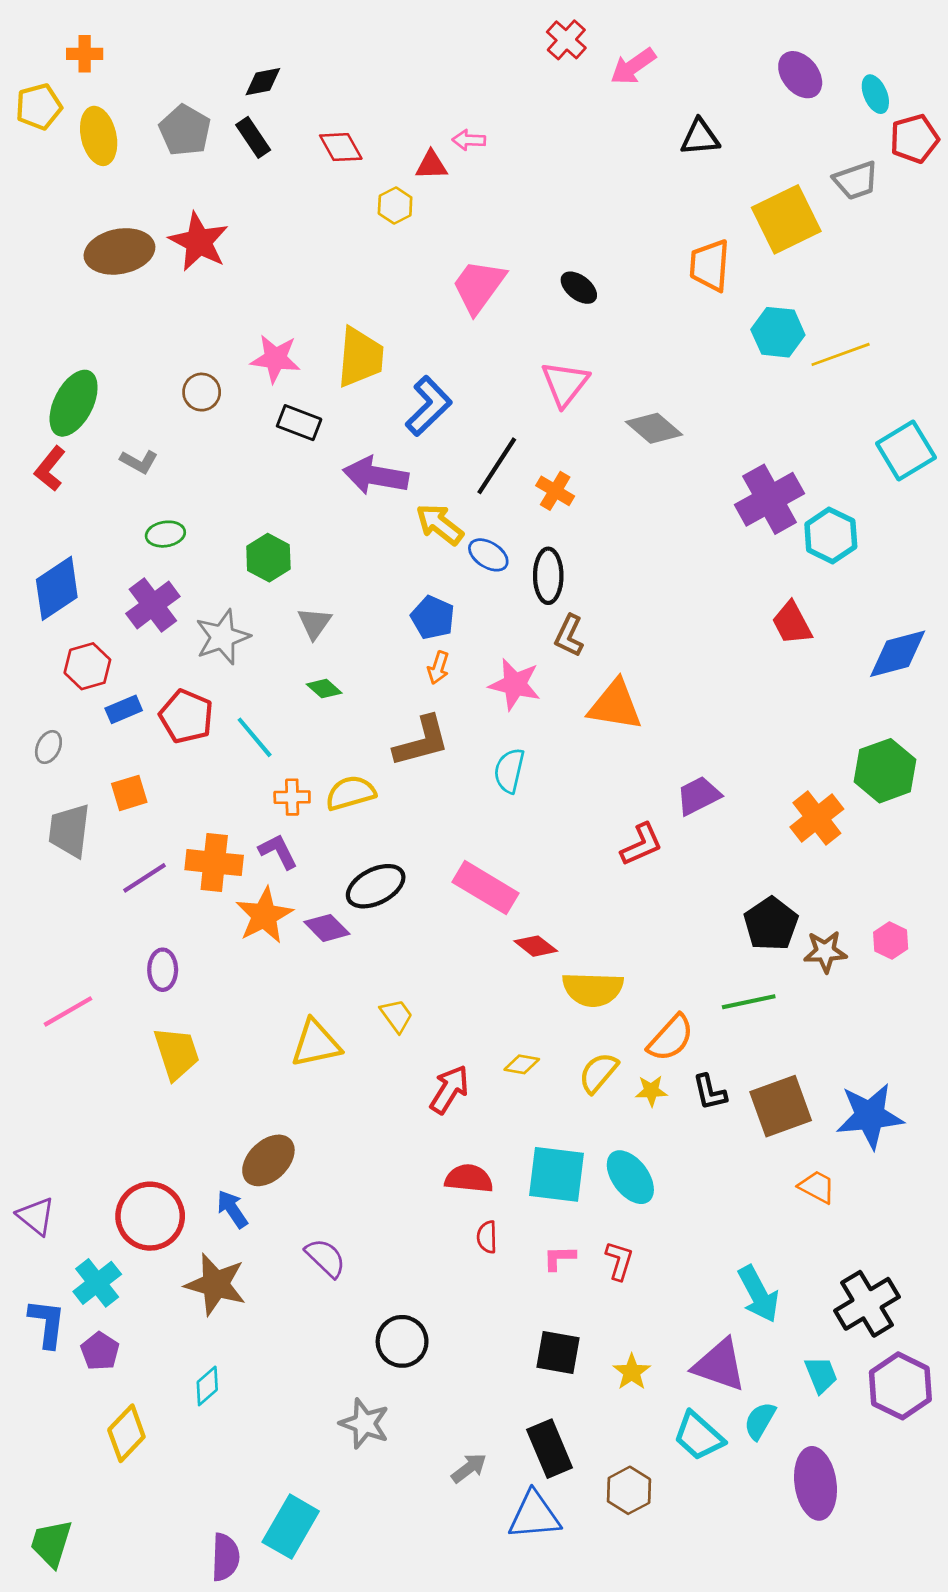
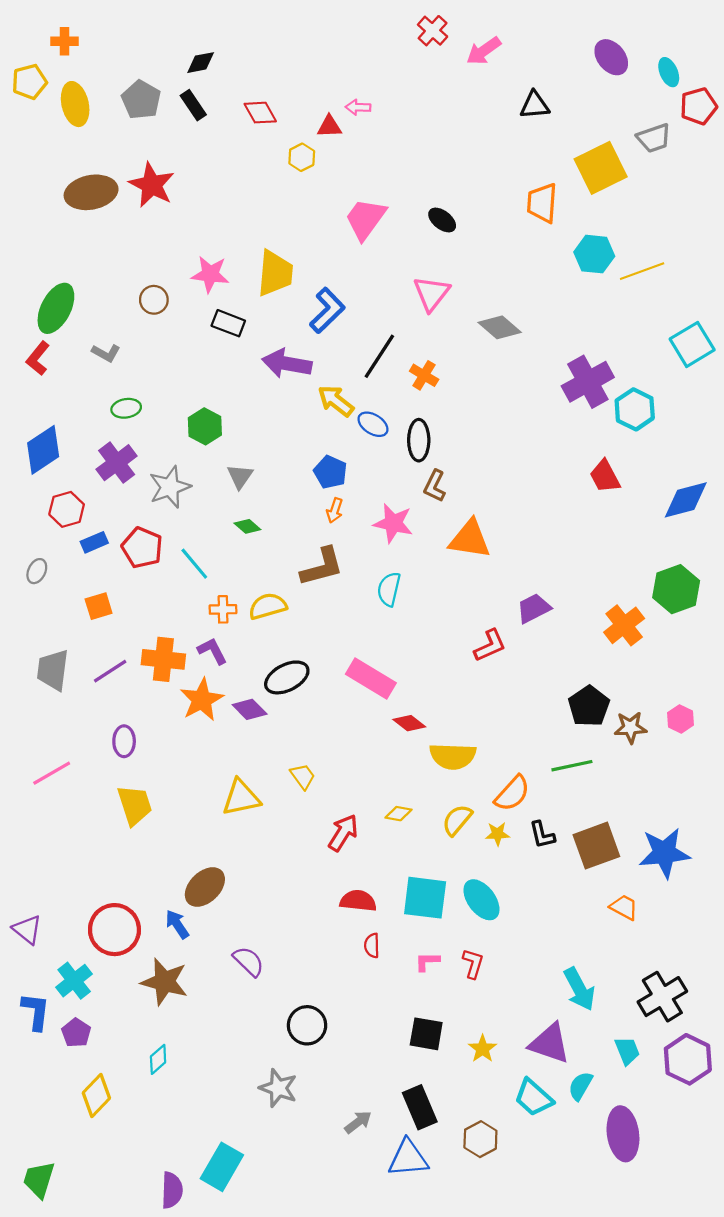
gray trapezoid: (69, 831) -> (53, 670), moved

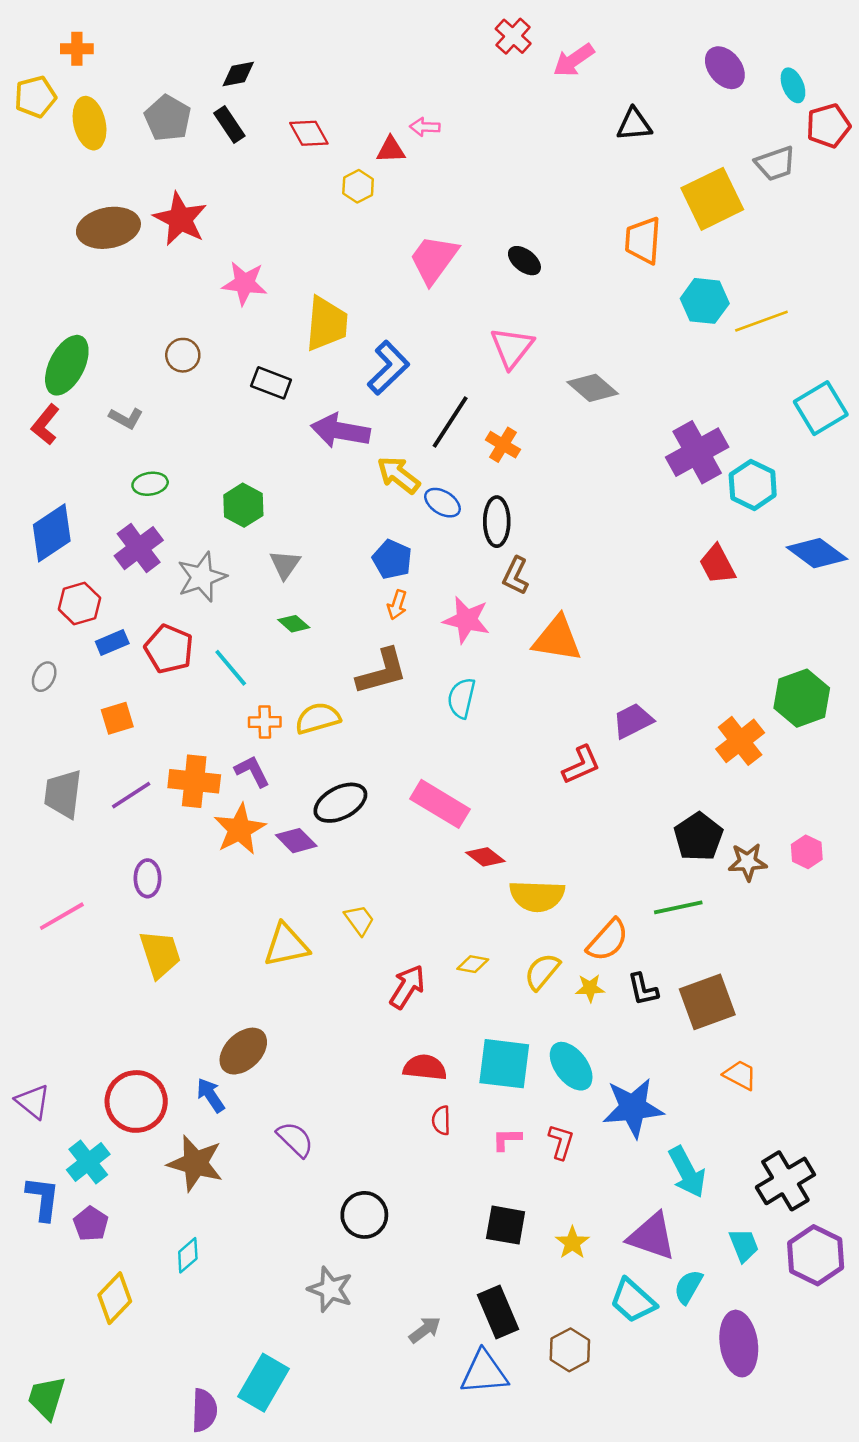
pink star: (210, 274) -> (245, 283), moved
blue diamond: (686, 500) -> (817, 553), moved, turned 51
blue star: (664, 853) -> (633, 1108), moved

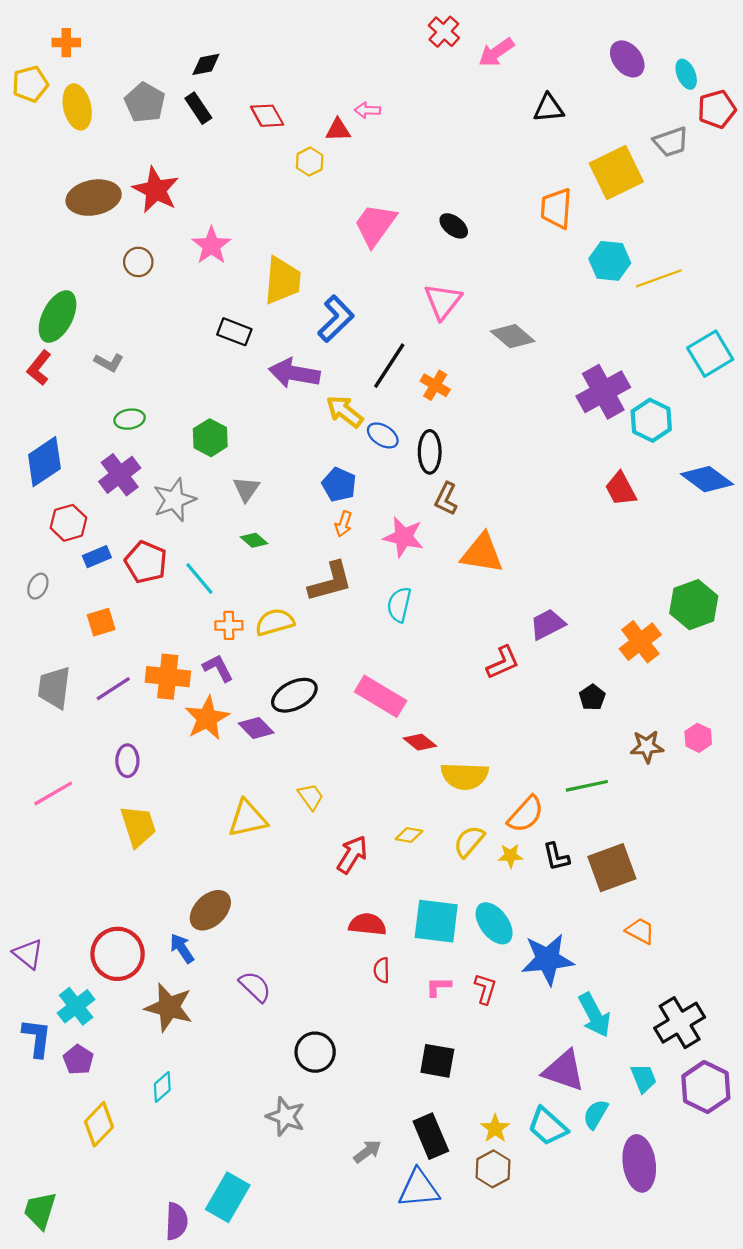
pink star: (245, 283) -> (211, 246), turned 30
brown circle: (183, 355) -> (138, 262), moved
black pentagon: (698, 837) -> (592, 697), moved, size x0.6
yellow star: (572, 1243) -> (495, 1129), moved

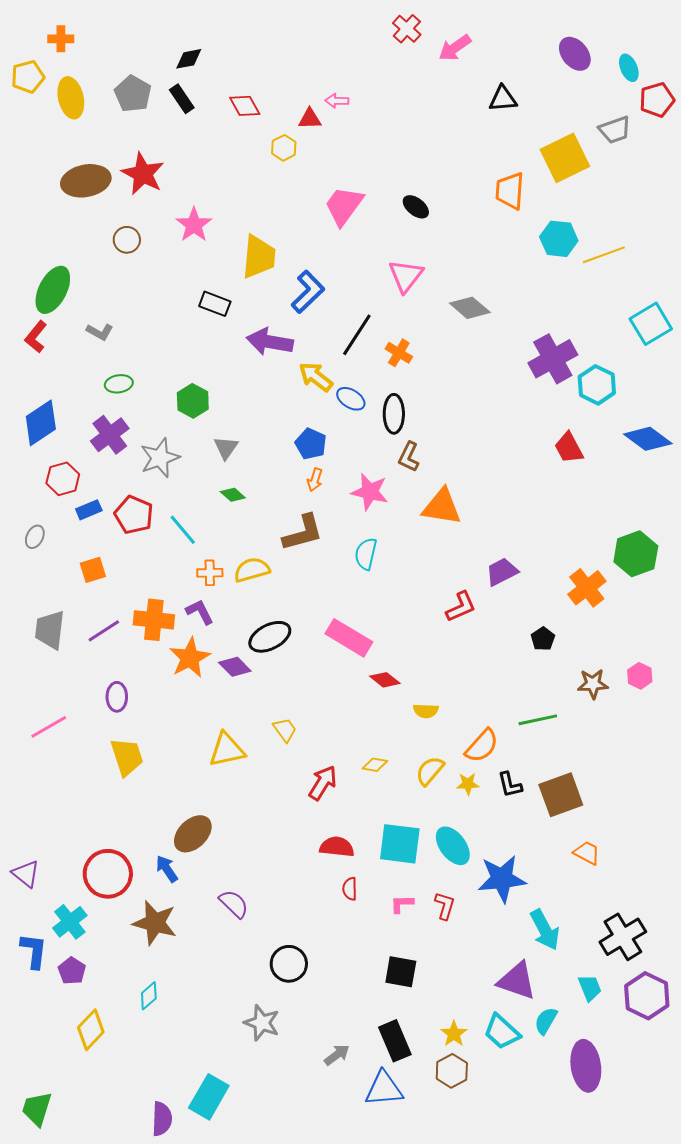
yellow semicircle: (465, 776) -> (426, 711), size x0.6

